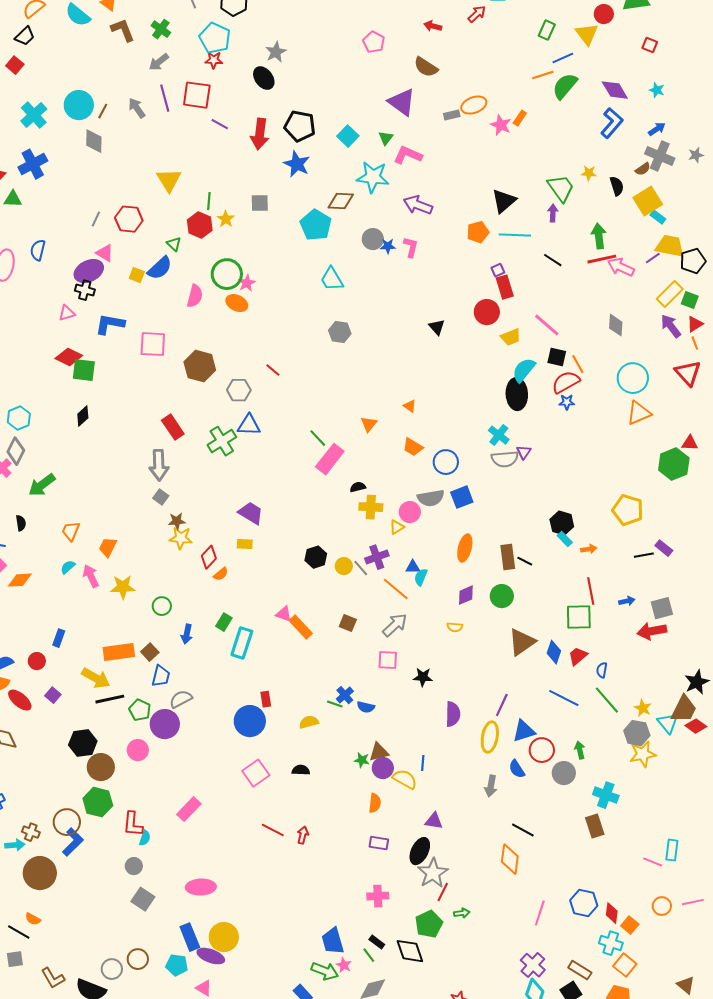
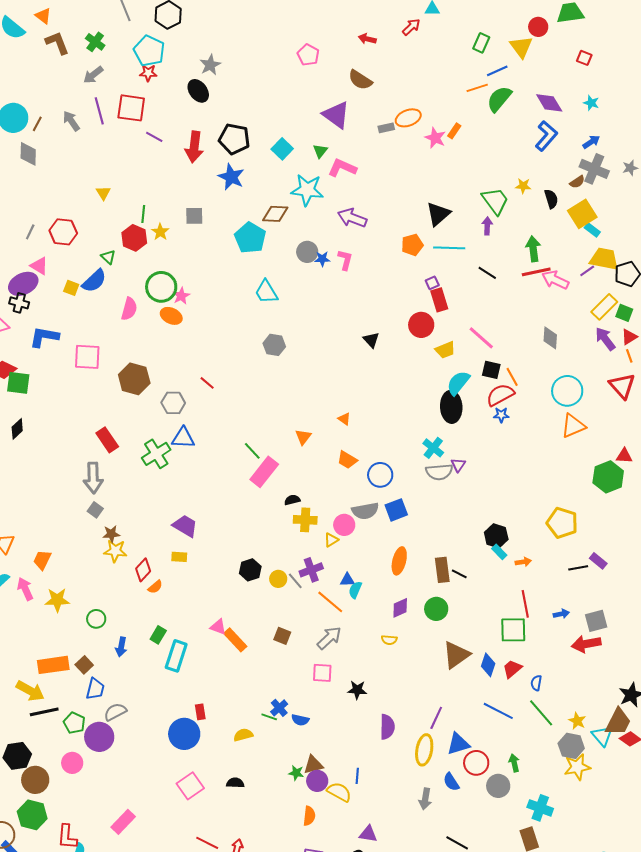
yellow triangle: (169, 180) -> (103, 193), size x0.6

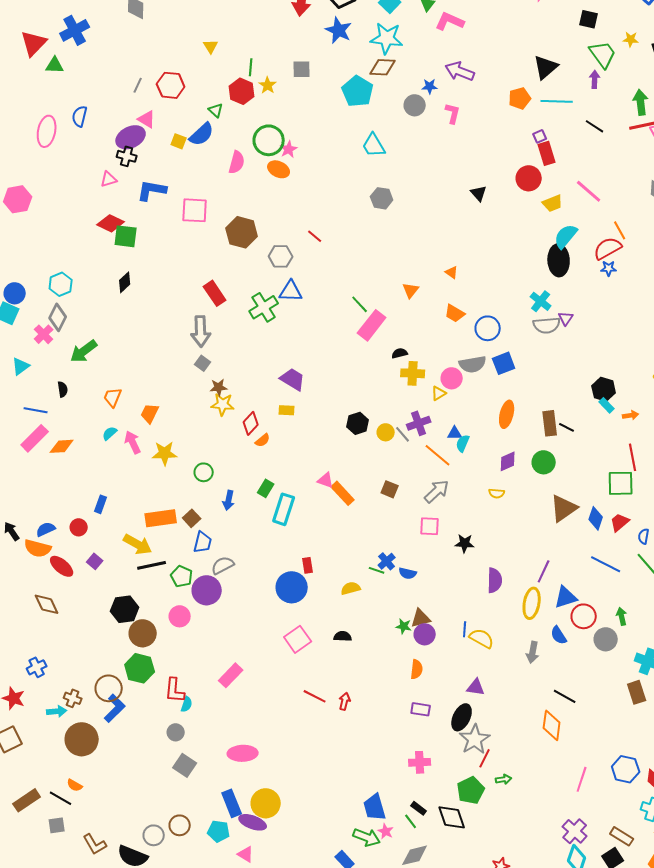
cyan star: (307, 190) -> (387, 38), moved
blue star: (322, 259) -> (430, 86), moved
black square: (491, 370) -> (589, 19), moved
yellow semicircle: (339, 792) -> (482, 638), moved

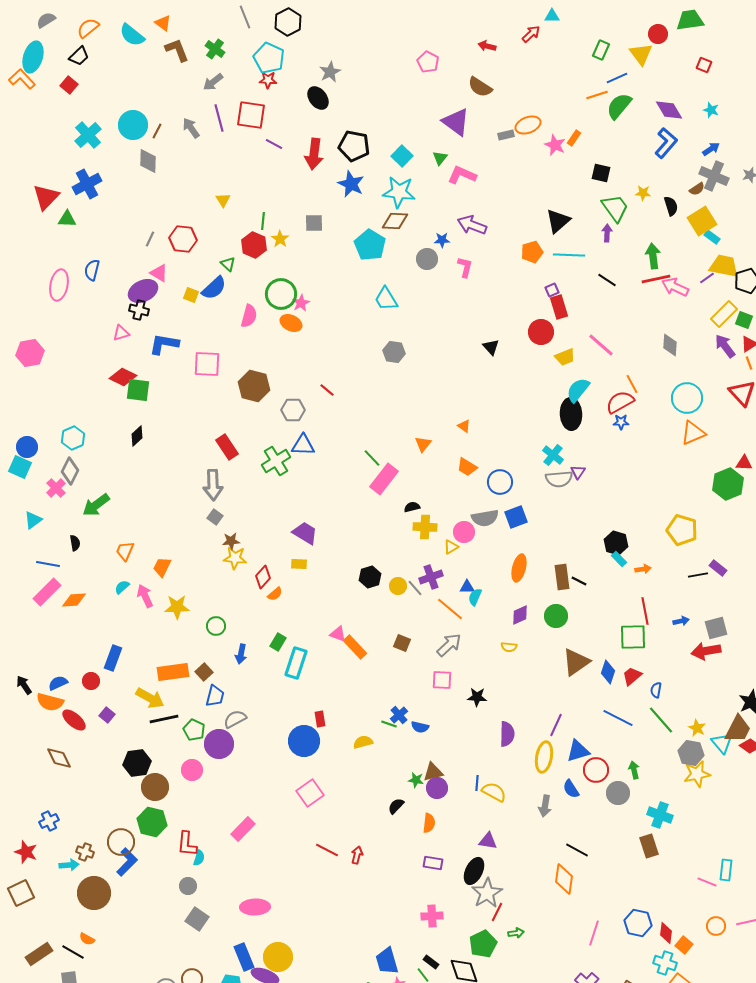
blue rectangle: (101, 504) -> (113, 658), size x1.4
black semicircle: (343, 636) -> (396, 806), moved, turned -48

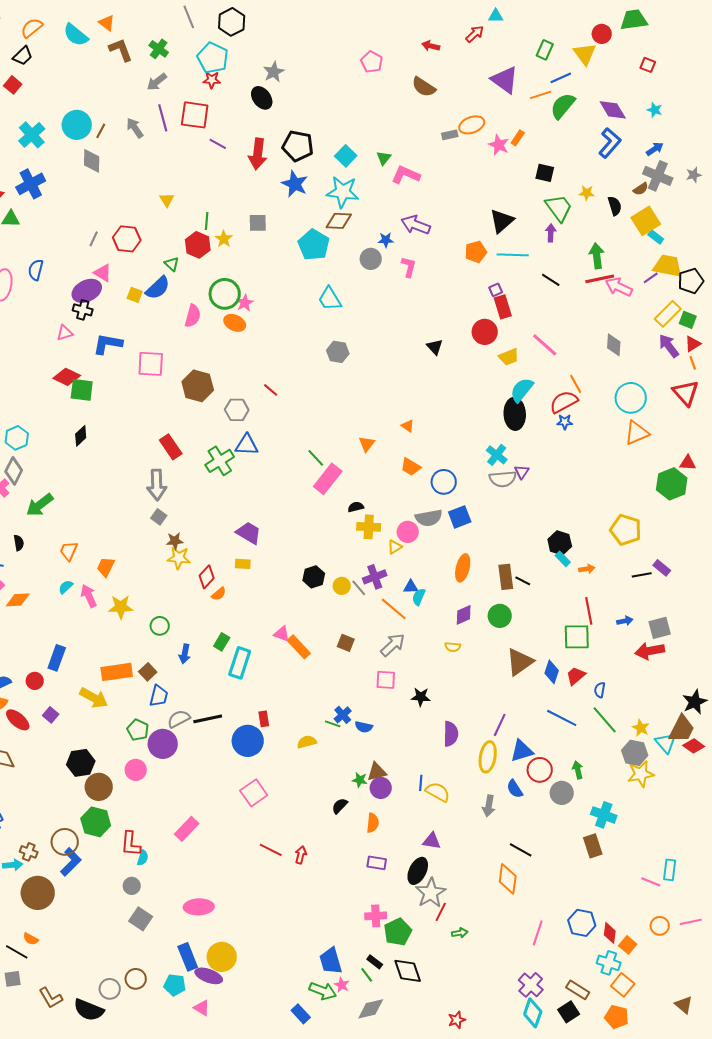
purple triangle: (456, 122) -> (505, 80), moved
black line: (164, 719) -> (208, 719), moved
green pentagon: (483, 944) -> (398, 932), moved

